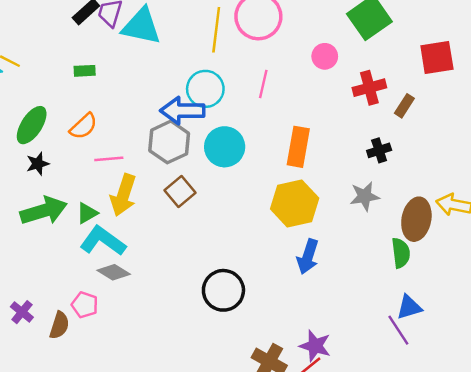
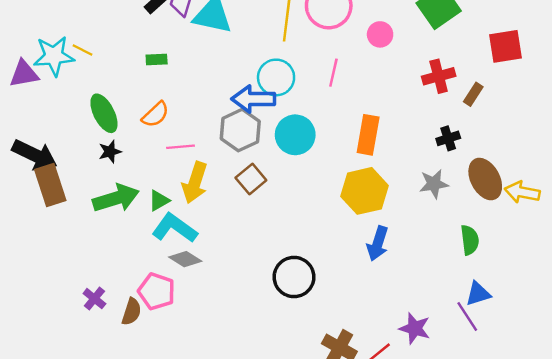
pink circle: (325, 56) -> (380, 34), moved
green ellipse: (32, 125) -> (104, 113), turned -60
brown ellipse: (416, 219) -> (485, 179), moved, turned -39
pink pentagon: (85, 305) -> (157, 291), size x1.4
purple star: (315, 346) -> (415, 328), moved

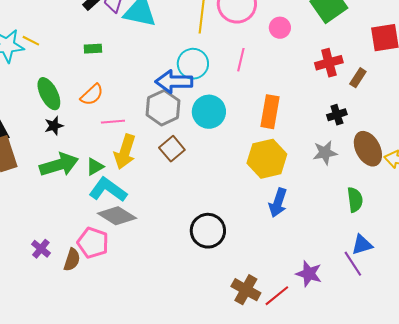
gray diamond: (185, 259) -> (117, 216), size x1.4

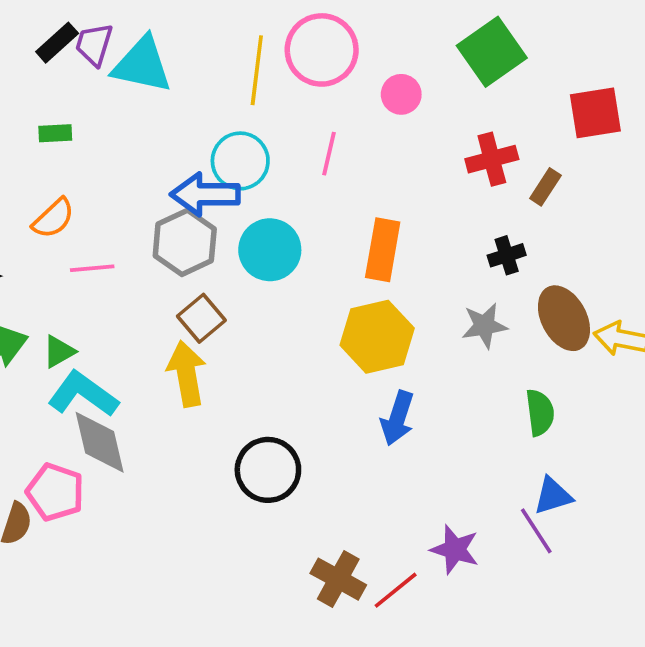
yellow arrow: (125, 152) -> (187, 374), moved, turned 152
gray diamond: (117, 216) -> (100, 442), turned 45

